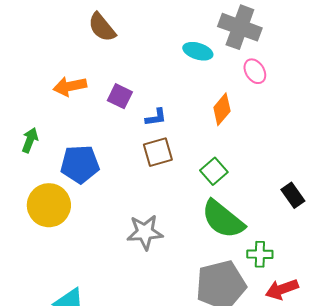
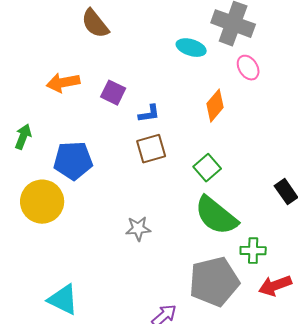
gray star: (145, 232) -> (138, 229), size x0.7

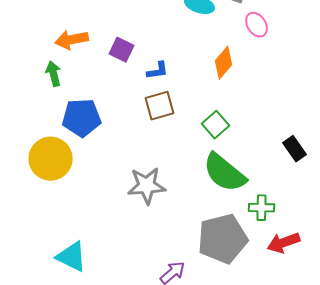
green arrow: (23, 137) -> (54, 74), moved, turned -35
gray star: (138, 229) -> (146, 186), size x1.5

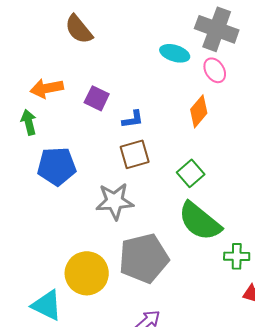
pink ellipse: (256, 25) -> (215, 70), moved
yellow circle: (50, 159) -> (87, 273), moved
gray star: (146, 186) -> (115, 201), moved
gray pentagon: (222, 239) -> (144, 258), moved

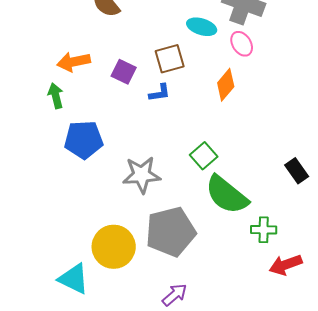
brown square: (135, 154) -> (170, 59), moved
green square: (191, 173) -> (204, 156), moved

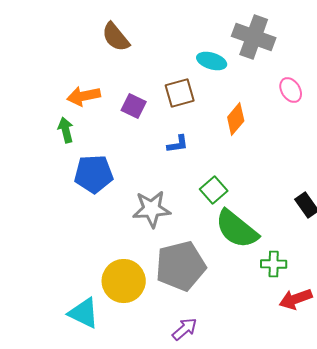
pink ellipse: (242, 44) -> (291, 90), moved
blue L-shape: (160, 93) -> (178, 144), moved

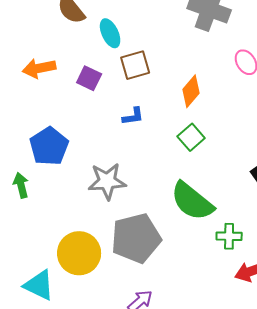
cyan ellipse: (212, 61) -> (110, 33), moved, turned 48
green arrow: (66, 130) -> (21, 185), moved
blue pentagon: (94, 174) -> (49, 146), turned -30
green square: (214, 190) -> (191, 137), moved

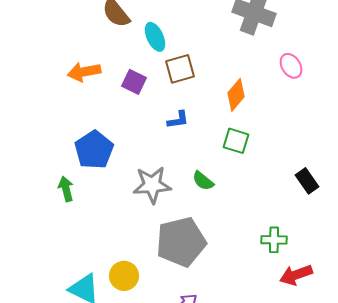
green square: (191, 137) -> (236, 141), turned -32
green semicircle: (192, 201) -> (203, 181), moved, size x0.5
yellow circle: (79, 253) -> (124, 276), moved, size x0.7

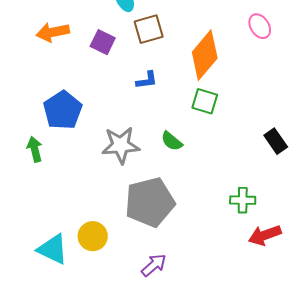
orange diamond: (236, 95) -> (205, 55), size x1.5

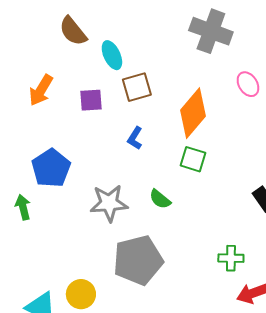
orange arrow: (53, 32) -> (41, 90), turned -48
purple square: (103, 42) -> (91, 100), turned -30
blue L-shape: (147, 80) -> (135, 138), turned 130

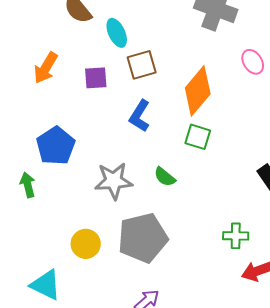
blue L-shape: (135, 138) -> (140, 116), size x1.4
yellow circle: (81, 294) -> (86, 244), moved

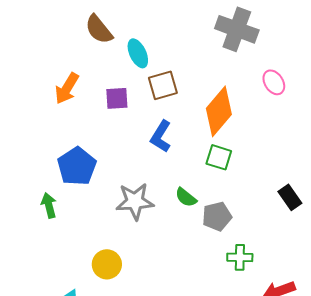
green cross: (236, 236) -> (240, 257), moved
gray pentagon: (143, 238) -> (217, 216), moved, size x0.6

